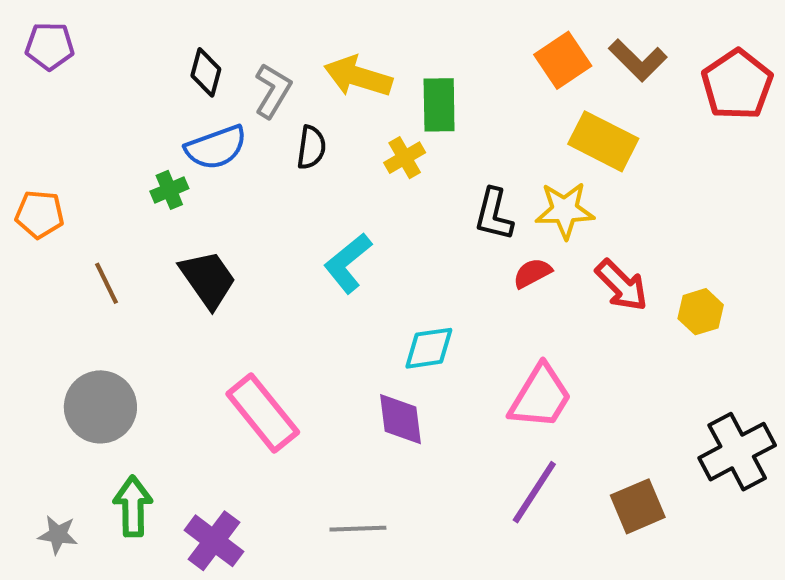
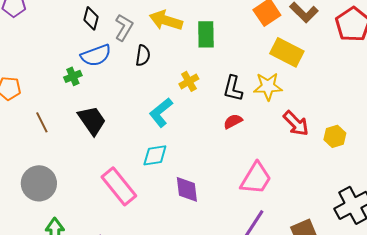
yellow cross: (405, 158) -> (189, 81), moved
red semicircle: (532, 273) -> (233, 121), moved
cyan diamond: (429, 348) -> (155, 155), moved

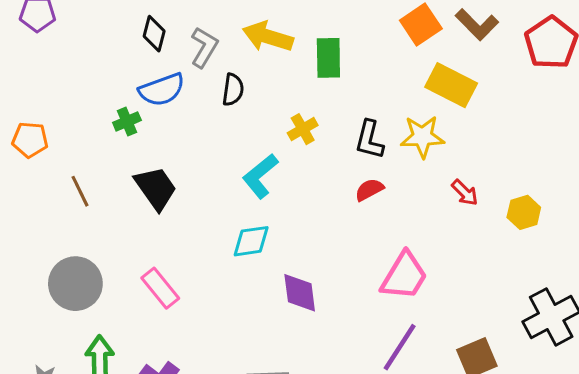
red arrow: (296, 123) -> (465, 193), size x0.7
pink rectangle: (119, 186) -> (160, 288), moved, size x0.7

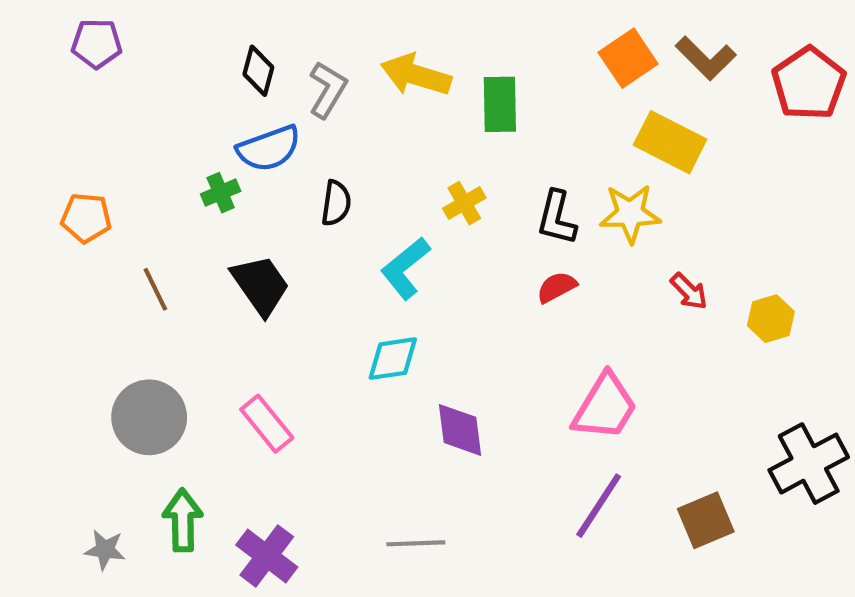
black semicircle: (233, 90) -> (336, 203), moved

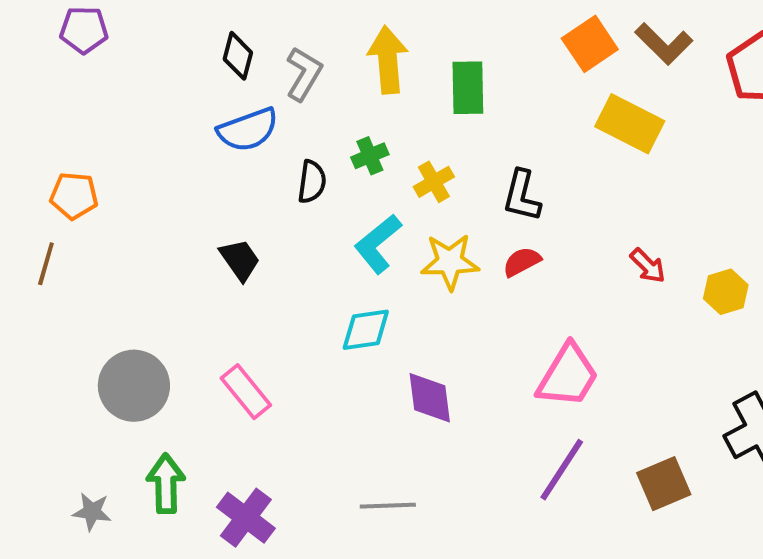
yellow arrow: (416, 75) -> (388, 60), turned 68
green cross: (221, 193) -> (370, 156), moved
yellow star: (630, 214) -> (450, 262), moved
black trapezoid: (260, 285) -> (240, 260), size x0.7
brown line: (155, 289) -> (46, 264), moved, turned 42

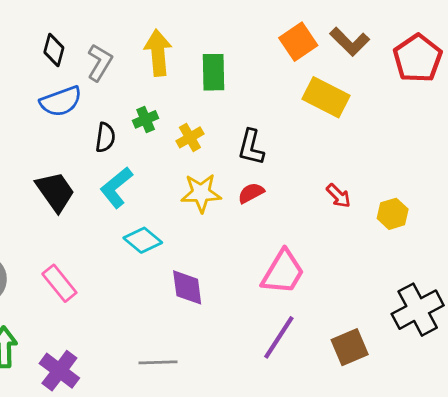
cyan L-shape: (378, 244) -> (116, 187), moved
black trapezoid: (240, 260) -> (55, 192), size x1.4
cyan diamond: (366, 330) -> (143, 240), turned 48

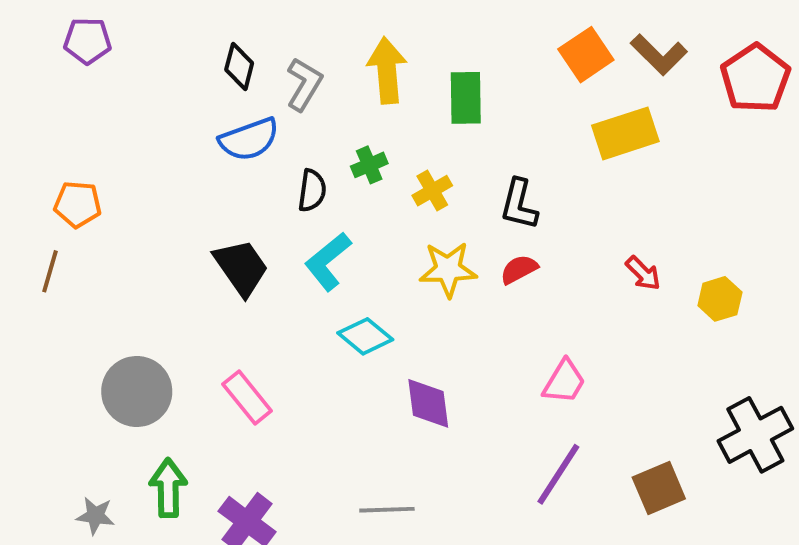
yellow rectangle: (326, 97) -> (625, 133), turned -45
pink trapezoid: (283, 272) -> (564, 382), size x0.7

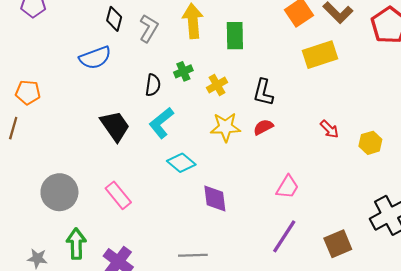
blue semicircle: (249, 139) -> (95, 58), moved

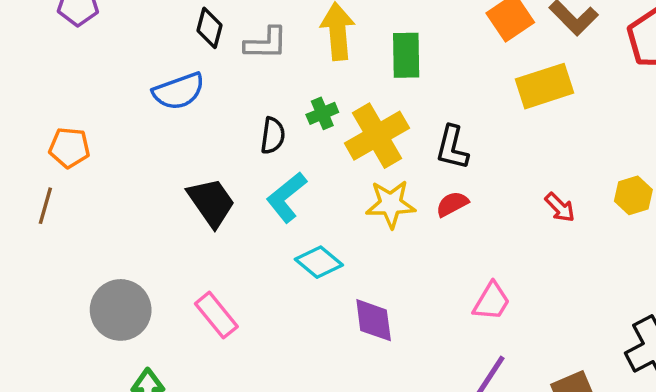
gray L-shape: (149, 28) -> (266, 43), turned 60
yellow cross: (217, 85) -> (377, 136), size x1.8
yellow hexagon: (370, 143) -> (633, 195), moved

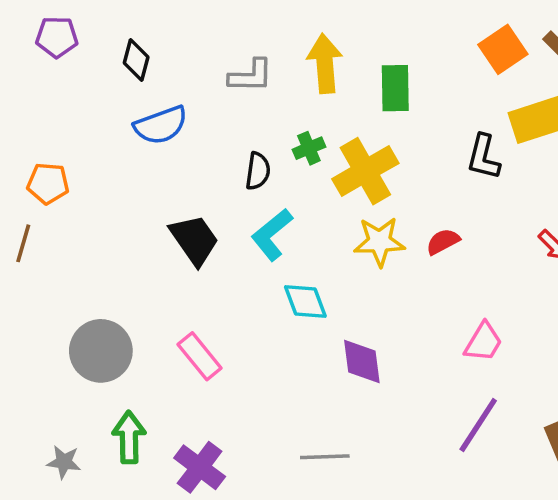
black diamond: (209, 28) -> (136, 60), moved
black L-shape: (452, 148) -> (483, 157), moved
cyan diamond: (319, 262) -> (305, 302), turned 30

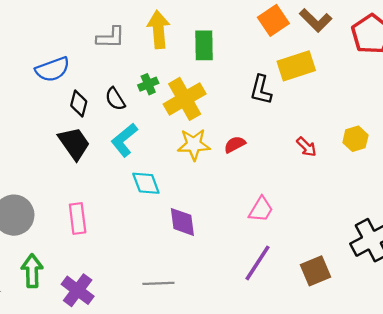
black diamond: (136, 60) -> (79, 103), moved
black semicircle: (258, 171) -> (115, 99), turned 140
pink rectangle: (200, 356) -> (78, 219), turned 32

